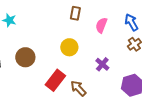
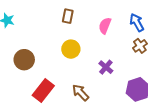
brown rectangle: (75, 13) -> (68, 16), moved
red rectangle: (55, 80) -> (43, 90), moved

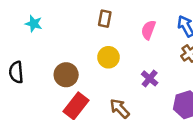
brown circle: (24, 60) -> (66, 75), moved

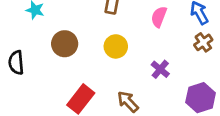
brown circle: (66, 75) -> (65, 44), moved

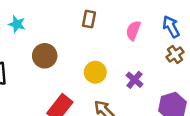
yellow circle: (116, 46) -> (95, 72), moved

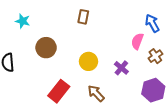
pink semicircle: (133, 30) -> (137, 41), moved
brown cross: (175, 55) -> (155, 56), moved

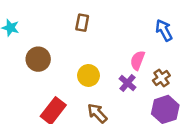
pink semicircle: (137, 41) -> (138, 60), moved
brown cross: (155, 56) -> (161, 78), moved

